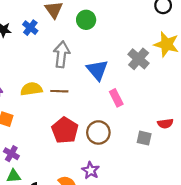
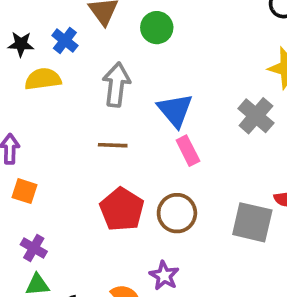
gray cross: (139, 59) -> (256, 116), moved
yellow semicircle: (31, 89) -> (43, 79), moved
pink rectangle: (116, 98) -> (188, 151), moved
gray square: (144, 138) -> (252, 222), size x1.6

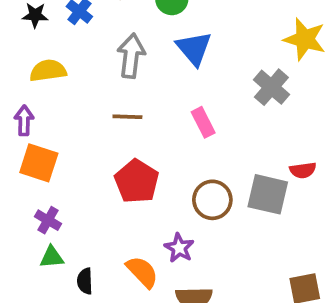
yellow semicircle: (43, 79) -> (48, 71), moved
blue triangle: (175, 110) -> (194, 48), moved
orange square: (25, 191) -> (39, 163), size x1.5
brown circle: (177, 213) -> (212, 200), moved

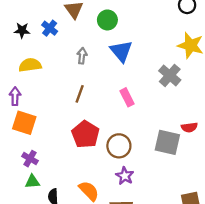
gray arrow: (131, 56) -> (82, 56), size x0.6
brown line: (127, 117) -> (80, 94), turned -72
brown circle: (212, 200) -> (119, 146), moved
purple star: (179, 248) -> (125, 176), moved

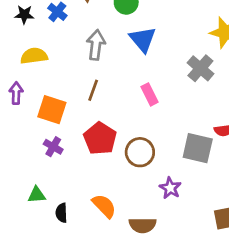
gray arrow: (82, 56) -> (96, 45), size x1.5
orange square: (24, 123) -> (52, 110), moved
purple cross: (30, 159) -> (53, 147), moved
purple star: (125, 176) -> (170, 188), moved

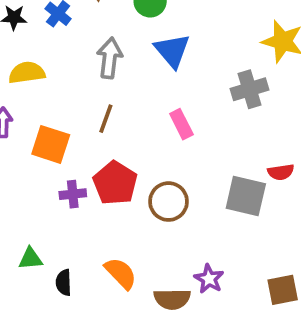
gray cross: (200, 68) -> (249, 89), turned 32
purple cross: (53, 147) -> (73, 194), moved, turned -36
purple star: (170, 188) -> (209, 279), moved

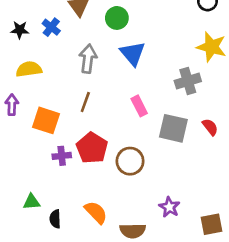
red semicircle: (281, 172) -> (210, 127), moved, turned -120
gray square: (246, 196) -> (173, 128), moved
purple star: (209, 279) -> (169, 207), moved

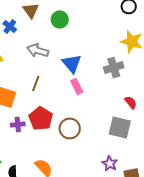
blue triangle: (133, 53) -> (72, 63), moved
gray arrow: (88, 59) -> (38, 50), turned -80
gray square: (173, 128) -> (120, 127), moved
purple star: (169, 207) -> (110, 163), moved

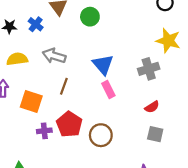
gray arrow: (38, 50) -> (54, 56), moved
red semicircle: (131, 102) -> (152, 107), moved, turned 96
gray square: (120, 127) -> (155, 134), size x0.7

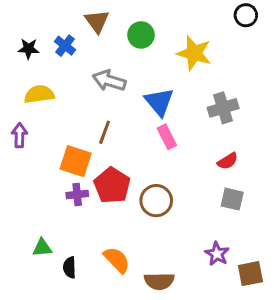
yellow star: (168, 41) -> (194, 53), moved
gray arrow: (54, 56) -> (109, 81), moved
orange square: (31, 101) -> (76, 161), moved

